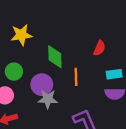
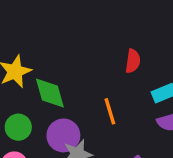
green diamond: (55, 57) -> (50, 93), moved

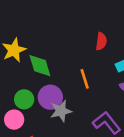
green circle: (18, 127) -> (24, 99), moved

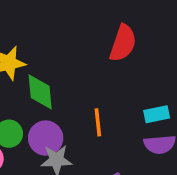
red semicircle: (101, 41) -> (123, 43), moved, size x1.5

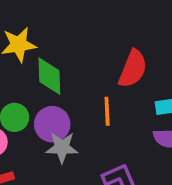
red semicircle: (123, 43) -> (133, 69), moved

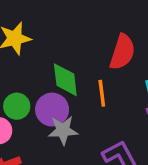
green diamond: (49, 76) -> (65, 80), moved

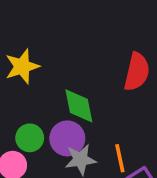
orange line: (102, 93) -> (120, 158), moved

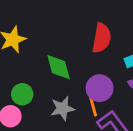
purple circle: (67, 138) -> (100, 88), moved

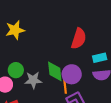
green diamond: (59, 67) -> (55, 71), moved
gray star: (63, 108) -> (33, 80), moved

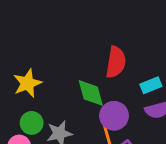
yellow star: (15, 30) -> (27, 83), moved
green diamond: (55, 71) -> (91, 93), moved

